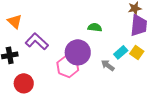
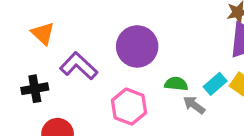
green semicircle: (95, 27) -> (176, 84), moved
purple circle: (78, 52) -> (137, 46), moved

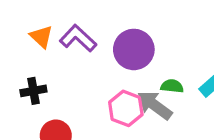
purple L-shape: (79, 66) -> (78, 38), moved
gray arrow: (194, 105) -> (155, 105), moved, size x1.6

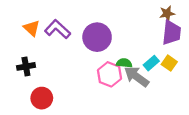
gray arrow: (155, 105) -> (137, 77), moved
pink hexagon: (126, 108) -> (109, 74), moved

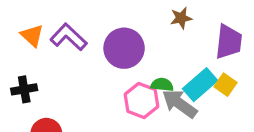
brown star: (167, 13) -> (181, 18), moved
cyan rectangle: (151, 63) -> (200, 85), size x1.5

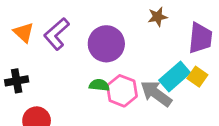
purple L-shape: (69, 37) -> (56, 34), turned -84
green semicircle: (162, 85) -> (99, 85), moved

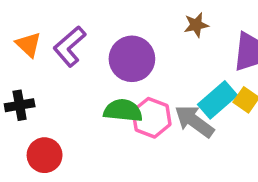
green semicircle: (99, 85) -> (123, 111), size x1.5

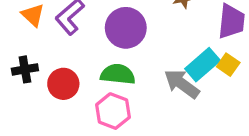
pink hexagon: (152, 118) -> (113, 111), moved
red circle: (45, 155) -> (63, 84), moved

